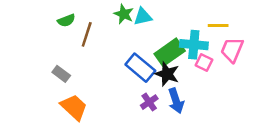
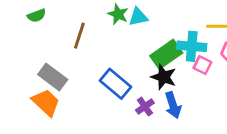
green semicircle: (66, 20) -> (37, 16), moved
blue rectangle: (140, 68) -> (115, 84), moved
gray rectangle: (61, 74) -> (53, 77), size x1.5
orange trapezoid: (74, 107) -> (46, 102), moved

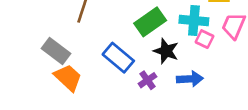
green rectangle: (166, 54) -> (150, 22), moved
orange trapezoid: (46, 102) -> (68, 78), moved
blue arrow: (173, 105) -> (190, 79), moved, turned -75

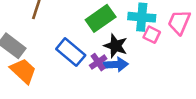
blue arrow: (190, 79) -> (116, 65), moved
purple cross: (147, 80) -> (98, 62), moved

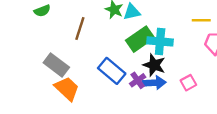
cyan cross: (142, 17) -> (160, 41), moved
pink square: (152, 35) -> (188, 83), moved, turned 35

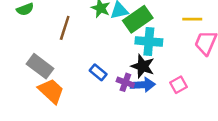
green rectangle: (140, 39) -> (138, 19), moved
blue rectangle: (112, 71) -> (98, 72), size x0.6
purple cross: (138, 80) -> (125, 82), turned -35

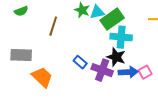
gray rectangle: (40, 66) -> (21, 55), moved, turned -35
purple cross: (125, 82) -> (102, 70), size x1.5
blue arrow: (143, 85) -> (128, 72), moved

